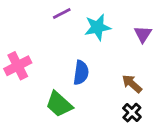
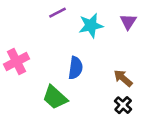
purple triangle: (143, 34) -> (128, 22), moved

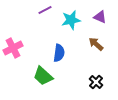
purple triangle: (128, 22) -> (100, 17), turned -40
brown arrow: (123, 78) -> (96, 44), moved

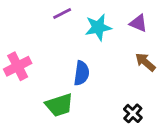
brown arrow: (96, 44) -> (145, 62), moved
green trapezoid: (43, 76) -> (59, 105), turned -60

